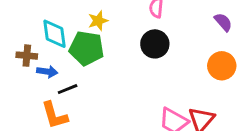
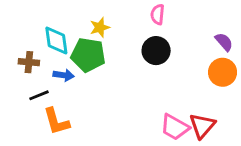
purple semicircle: (223, 22) -> (224, 42), moved
blue arrow: (47, 72) -> (64, 75), moved
black line: (68, 89) -> (39, 95), moved

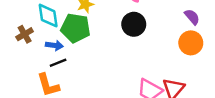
brown cross: (29, 62) -> (25, 34), turned -35
black line: (39, 95) -> (58, 63), moved

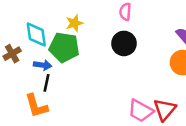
black line: (58, 63) -> (46, 83), turned -56

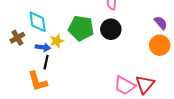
yellow star: (74, 23) -> (57, 41), moved
green pentagon: (64, 47) -> (81, 28), moved

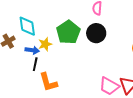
green pentagon: (81, 28) -> (68, 32), turned 30
orange L-shape: (38, 81) -> (48, 82), moved

